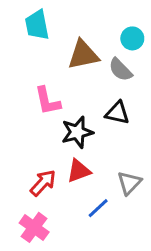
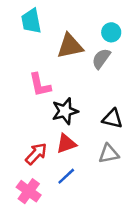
gray semicircle: (120, 70) -> (101, 59), turned 80
black triangle: (117, 113) -> (112, 119), moved
gray triangle: (129, 183) -> (109, 154), turned 35
blue line: (98, 208) -> (66, 176), moved

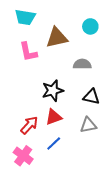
cyan trapezoid: (31, 21) -> (25, 17), turned -70
gray semicircle: (101, 59) -> (82, 64), moved, turned 54
pink L-shape: (40, 85) -> (28, 52), moved

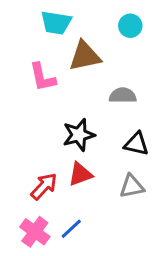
cyan trapezoid: (25, 17) -> (56, 23), moved
cyan circle: (90, 26) -> (130, 26), moved
blue line: (54, 144) -> (71, 229), moved

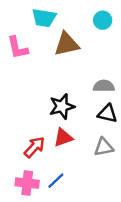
pink L-shape: (42, 77) -> (18, 48), moved
gray semicircle: (123, 95) -> (104, 86), moved
pink cross: (35, 232) -> (27, 183), turned -30

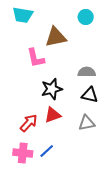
cyan trapezoid: (44, 18) -> (23, 15), moved
pink L-shape: (18, 48) -> (36, 58), moved

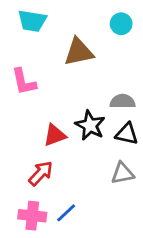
pink L-shape: (36, 58) -> (24, 82), moved
black star: (52, 89) -> (90, 125), moved, turned -30
red triangle: (53, 115) -> (55, 135), moved

